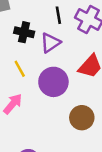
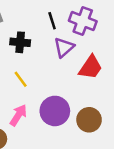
purple triangle: (50, 43) -> (64, 47), moved
purple circle: (53, 82) -> (55, 111), moved

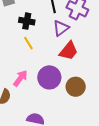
red trapezoid: (91, 67) -> (69, 51), moved
yellow line: (21, 79) -> (28, 43), moved

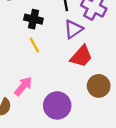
purple circle: (49, 77) -> (57, 105), moved
brown circle: (76, 87) -> (99, 86), moved

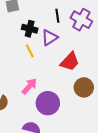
purple triangle: (73, 29) -> (49, 38), moved
pink arrow: (23, 86) -> (29, 86), moved

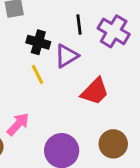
pink arrow: (29, 86) -> (18, 124), moved
brown circle: (84, 87) -> (113, 144), moved

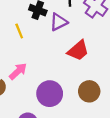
yellow line: (38, 74) -> (19, 31), moved

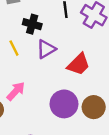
purple triangle: (59, 22) -> (46, 49), moved
purple circle: (50, 94) -> (64, 104), moved

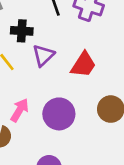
purple circle: (64, 104) -> (59, 114), moved

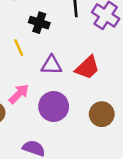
purple triangle: (43, 55) -> (52, 65), moved, turned 30

